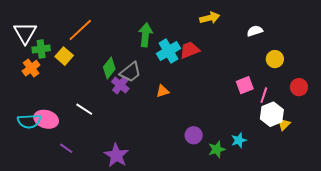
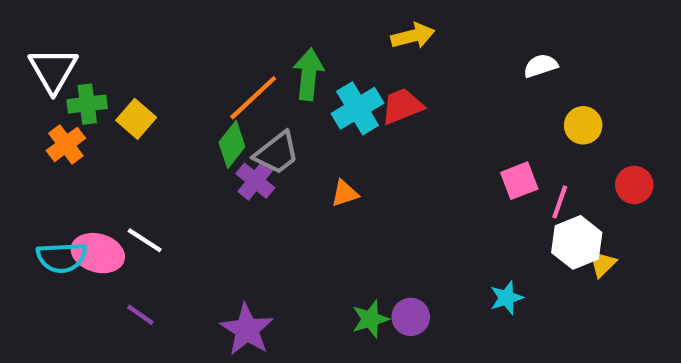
yellow arrow: (210, 18) -> (413, 36), moved
orange line: (80, 30) -> (253, 98), moved
white line: (84, 109) -> (145, 240), moved
purple circle: (194, 135) -> (411, 317), moved
green star: (217, 149) -> (370, 319), moved

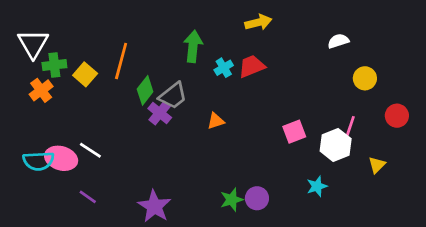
orange line: (253, 98) -> (121, 61), moved, turned -32
cyan cross: (358, 108) -> (224, 68), size x0.6
pink square: (519, 181) -> (294, 132), moved
white hexagon: (577, 242) -> (336, 145), moved

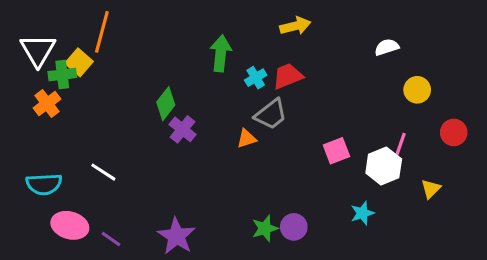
orange line: (121, 61) -> (102, 32), moved
yellow square: (85, 74) -> (79, 62), moved
gray trapezoid: (173, 96) -> (271, 114), moved
pink ellipse: (61, 158) -> (70, 225), moved
purple line: (88, 197) -> (111, 239), moved

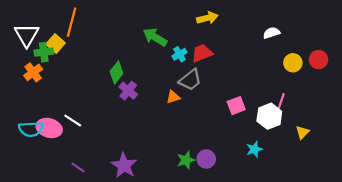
green arrow: (221, 53) -> (155, 37), turned -65
red circle: (454, 132) -> (319, 60), moved
pink ellipse: (70, 225) -> (49, 128), moved

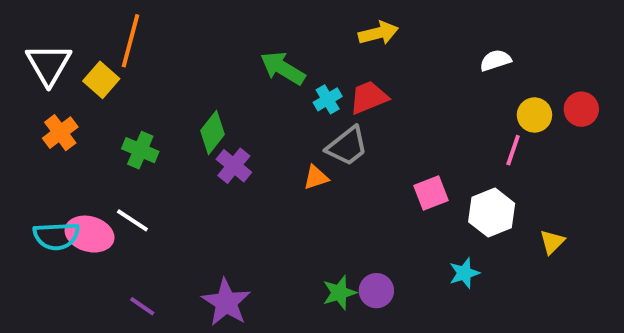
green cross: (44, 52) -> (140, 150), moved, turned 30
pink line: (281, 101) -> (513, 150), moved

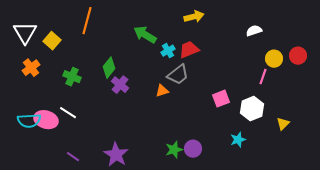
orange line: (131, 41) -> (87, 21), moved

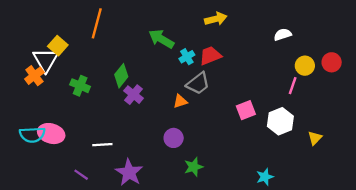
white triangle: (25, 33) -> (46, 60), moved
white line: (68, 113) -> (102, 145), moved, turned -36
cyan star: (238, 140) -> (265, 177), moved
purple circle: (193, 149) -> (174, 138), moved

